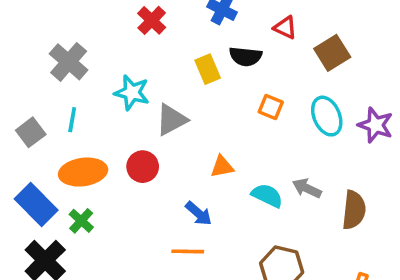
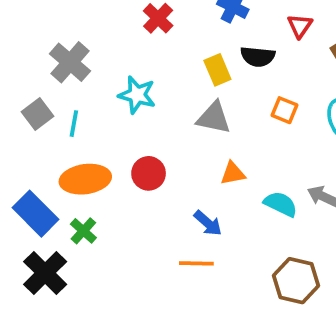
red triangle: (285, 28) -> (300, 26), turned 40
gray triangle: (172, 120) -> (214, 118), moved, turned 40
gray square: (31, 132) -> (37, 114), moved

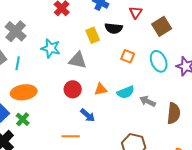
gray triangle: (214, 118) -> (78, 60), moved
red circle: (149, 173) -> (73, 89), moved
cyan semicircle: (281, 204) -> (126, 92), moved, turned 132
orange line: (196, 263) -> (71, 136), moved

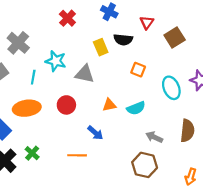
cyan ellipse: (159, 61) -> (171, 88), moved
cyan line: (18, 63) -> (33, 77), moved
red circle: (73, 89) -> (66, 105), moved
gray arrow: (148, 101) -> (154, 137), moved
green cross: (23, 119) -> (32, 153), moved

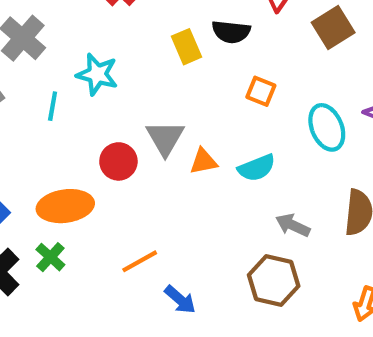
gray triangle: (85, 74) -> (165, 138), moved, turned 48
orange ellipse: (27, 108) -> (65, 206), moved
blue arrow: (95, 133) -> (180, 300), moved
orange line: (77, 155) -> (140, 261), turned -30

